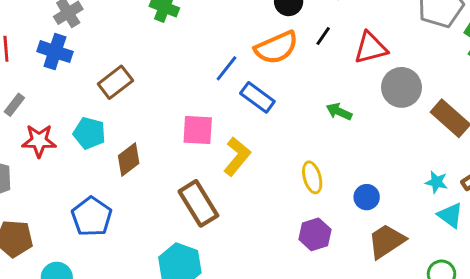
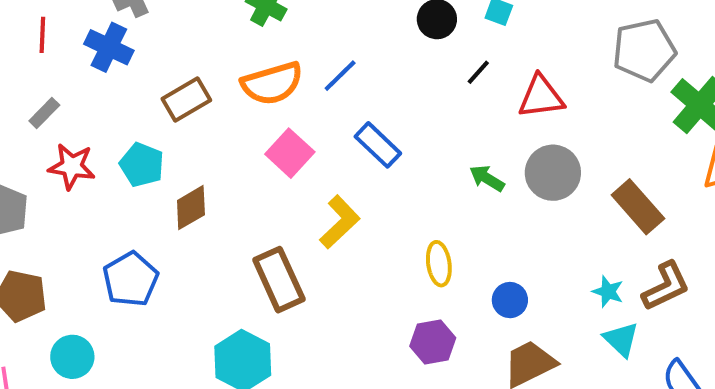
orange semicircle: (276, 48) -> (272, 83), moved
blue line: (227, 68) -> (340, 76), moved
gray circle: (402, 87) -> (553, 173), moved
pink square: (198, 130) -> (290, 153), moved, turned 32

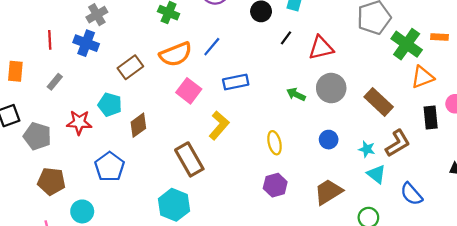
blue rectangle: (378, 145) -> (236, 82), turned -50
red star: (72, 166) -> (79, 122), moved
blue circle: (510, 300) -> (329, 140), moved

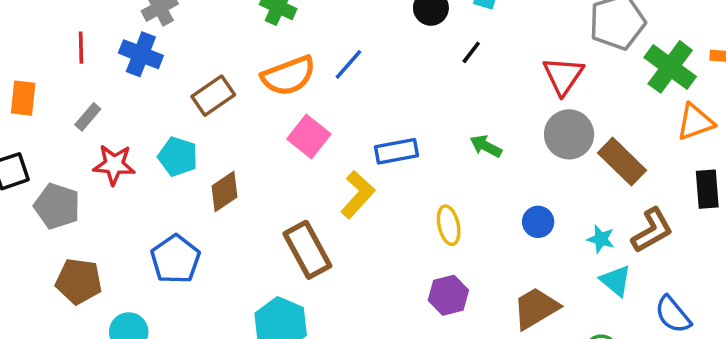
red triangle: (321, 48) -> (563, 76), moved, turned -44
blue rectangle: (236, 82) -> (396, 151), moved
gray circle: (331, 88) -> (569, 134), moved
red star: (79, 122) -> (114, 165), moved

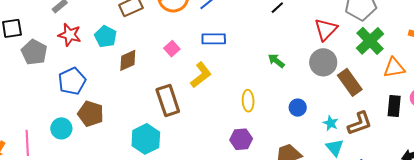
green cross: (670, 67) -> (370, 41), moved
pink square: (309, 137) -> (172, 49), moved, size x0.7
blue rectangle: (396, 151) -> (214, 39), moved
blue pentagon: (175, 259) -> (72, 81), moved
brown pentagon: (79, 281) -> (91, 114), moved

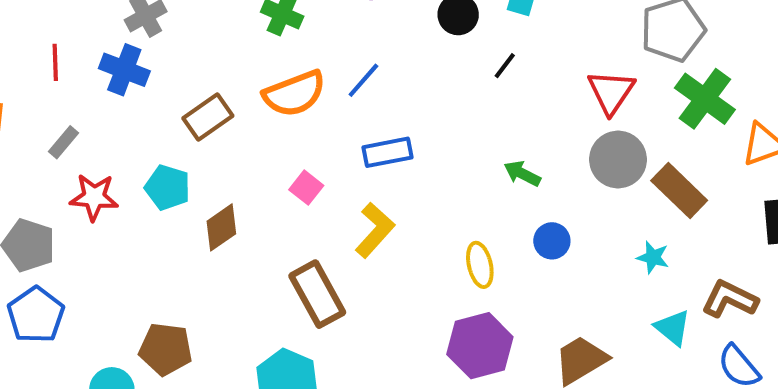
blue pentagon: (72, 81) -> (36, 315), moved
blue circle: (298, 108) -> (552, 241), moved
cyan star: (331, 123) -> (653, 257), moved
brown L-shape: (360, 123) -> (730, 299), moved, turned -124
purple hexagon: (241, 139) -> (480, 346), size x1.4

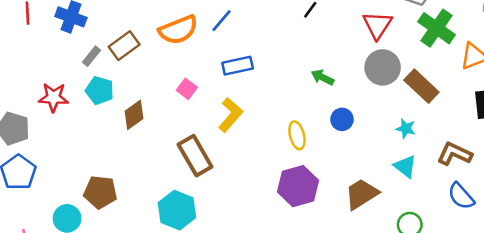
gray rectangle: (63, 142) -> (91, 56), moved
cyan triangle: (673, 328) -> (405, 166), moved

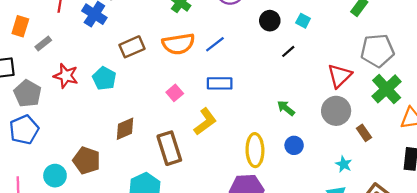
gray rectangle: (91, 56) -> (43, 43), moved
brown rectangle: (421, 86) -> (364, 133), size x0.6
brown diamond: (134, 115) -> (125, 129), moved
yellow ellipse: (297, 135) -> (255, 150), size x1.4

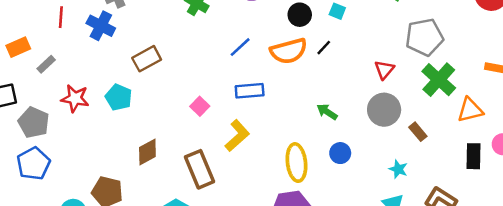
orange rectangle: (20, 26) -> (18, 47), turned 54
orange semicircle: (178, 44) -> (289, 51), moved
red triangle: (340, 76) -> (384, 70), size x0.7

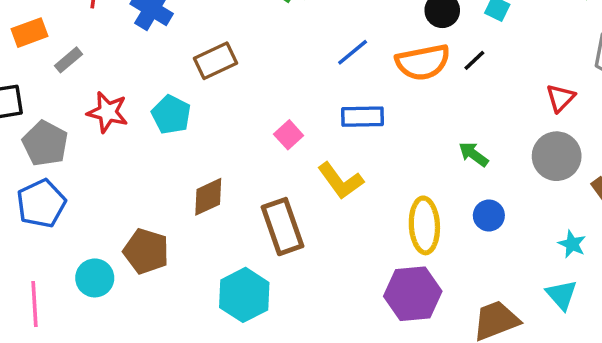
yellow L-shape: (237, 136) -> (340, 181), turned 92

